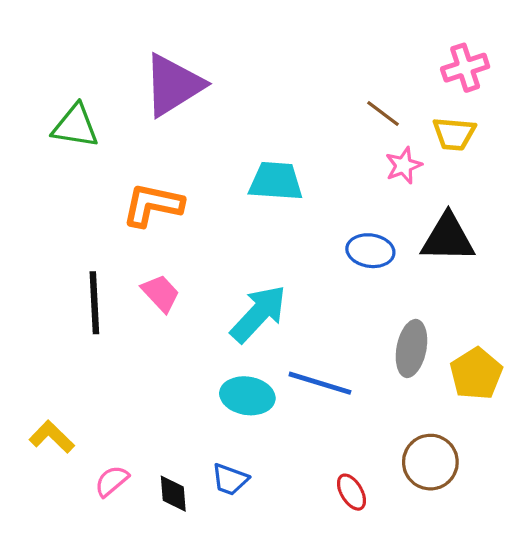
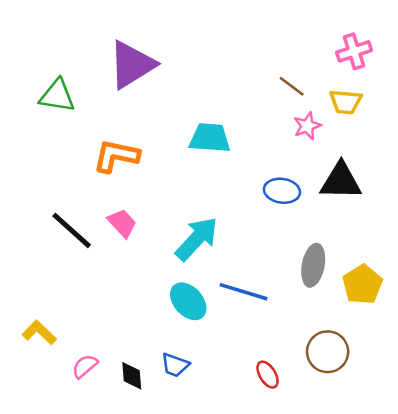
black line: (94, 303) -> (72, 230), turned -45
cyan ellipse: (247, 396) -> (188, 301), turned 39

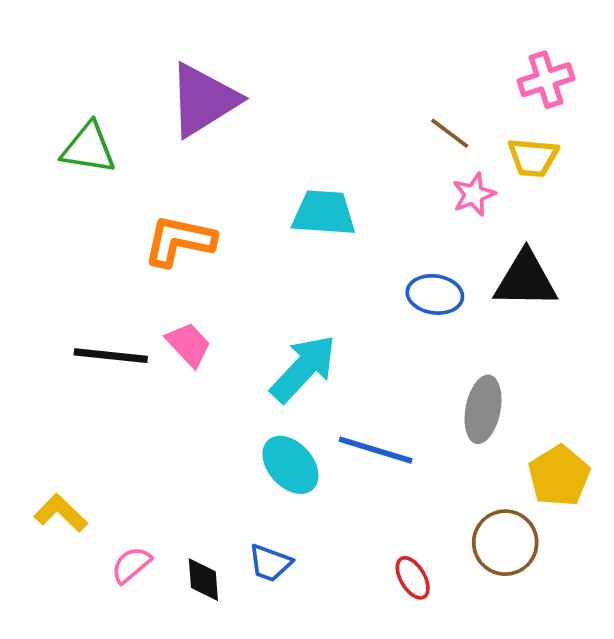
black line: (72, 230) -> (111, 356), turned -36
yellow pentagon: (362, 284) -> (559, 476), moved

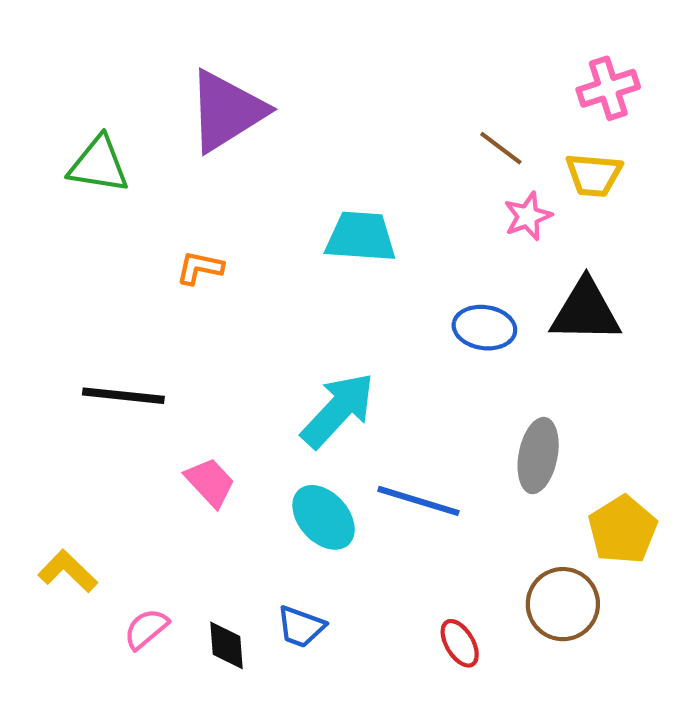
orange L-shape: (179, 241) -> (200, 268), size x0.6
pink trapezoid: (189, 344) -> (210, 482), moved

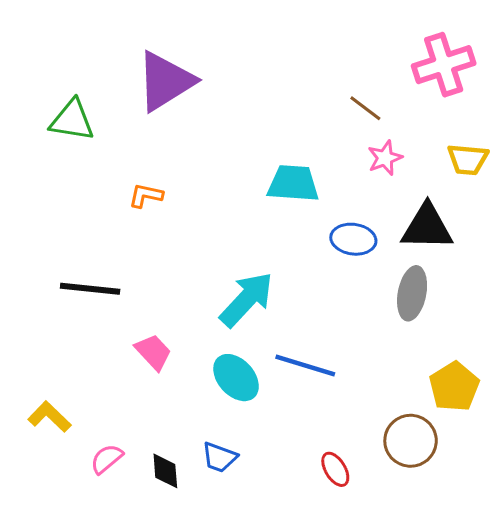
pink cross: (608, 88) -> (444, 65), size x1.4
yellow trapezoid: (594, 175) -> (468, 159), moved
cyan trapezoid: (361, 237) -> (293, 183), moved
gray ellipse: (538, 456) -> (412, 293), moved

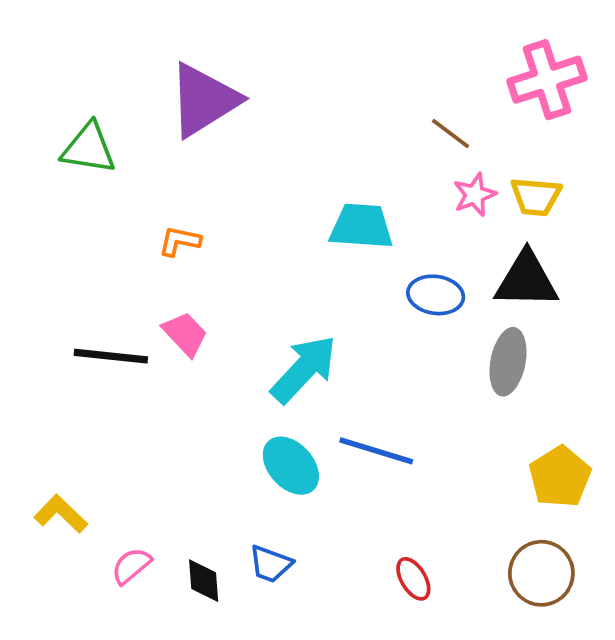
yellow trapezoid: (468, 159) -> (536, 197), moved
pink trapezoid: (153, 352) -> (185, 334), moved
brown circle: (411, 441) -> (541, 573), moved

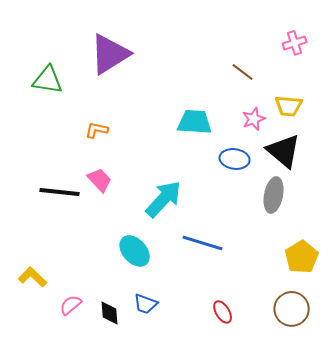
pink cross: (547, 80) -> (295, 43), size x0.6
pink star: (475, 195) -> (254, 119), moved
black triangle: (527, 280) -> (284, 151), turned 39
cyan ellipse: (291, 466) -> (135, 251), moved

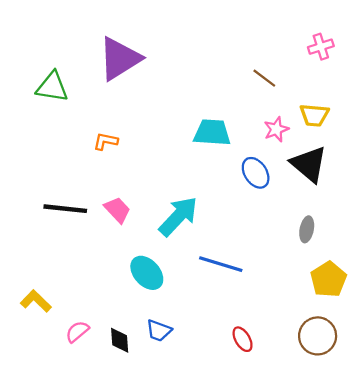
blue ellipse: (235, 159) -> (256, 173), turned 48
pink trapezoid: (100, 180) -> (117, 210), moved
gray ellipse: (274, 195) -> (307, 229), moved, size x0.7

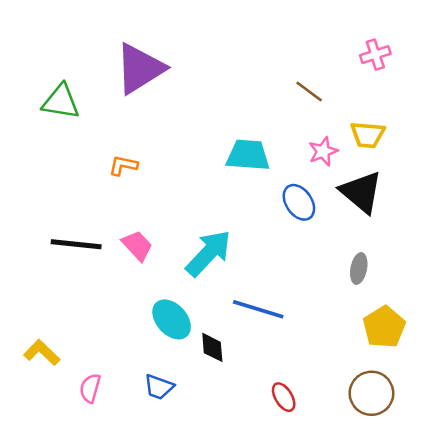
blue trapezoid: (159, 330) -> (159, 387), moved
pink semicircle: (77, 332) -> (90, 388), turned -35
black diamond: (120, 340) -> (212, 347), moved

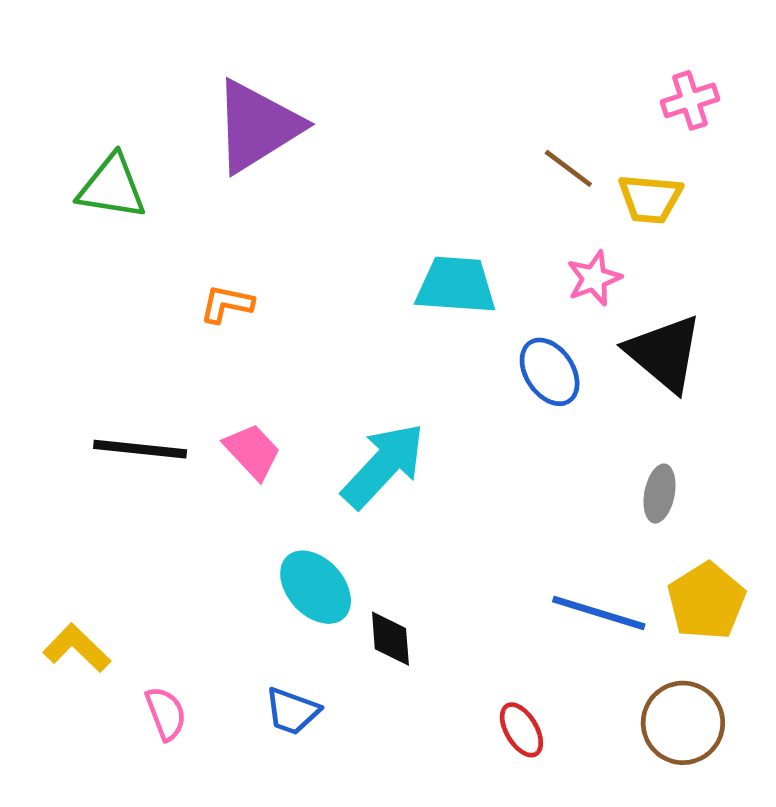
yellow trapezoid: (368, 135) -> (650, 199), moved
blue line: (258, 309) -> (599, 613), moved
pink semicircle: (90, 388) -> (166, 714), turned 144

